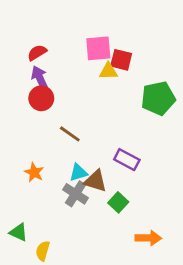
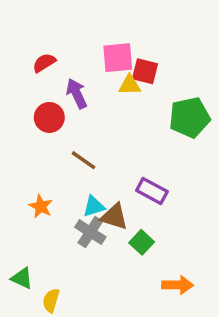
purple arrow: (40, 78) -> (77, 94), moved

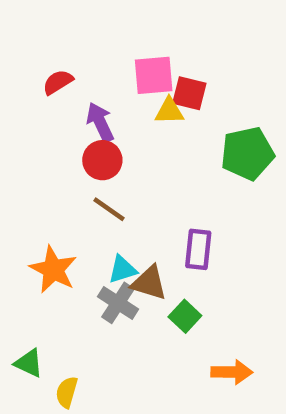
red circle: (49, 117) -> (102, 160), moved
purple rectangle: (152, 191) -> (198, 249), turned 68
orange star: (41, 206) -> (53, 269), size x1.5

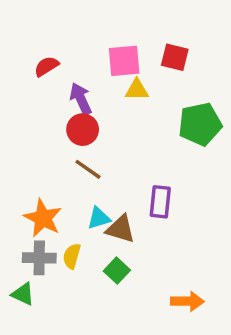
red square: (189, 93) -> (175, 57), moved
gray cross: (118, 303) -> (39, 258), moved, turned -32
green square: (185, 316) -> (117, 271), moved
yellow semicircle: (67, 392) -> (72, 256), moved

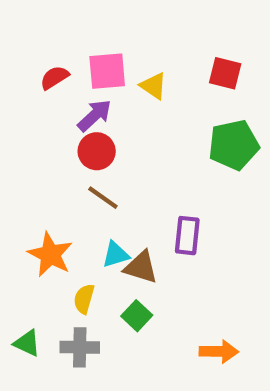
red square: (175, 57) -> (225, 73), moved
pink square: (124, 61) -> (107, 71), moved
yellow triangle: (137, 90) -> (154, 86), moved, turned 35
purple arrow: (81, 99) -> (95, 115), turned 72
gray cross: (39, 258) -> (80, 347), moved

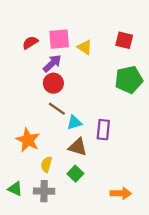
cyan triangle: (116, 255) -> (74, 123), moved

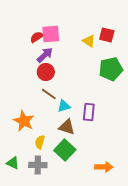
red semicircle: (30, 43) -> (37, 37), moved
yellow triangle: (85, 47) -> (89, 41), moved
green square: (75, 174) -> (65, 150), size x1.5

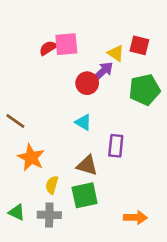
purple arrow: (45, 55) -> (103, 71), moved
red circle: (46, 72) -> (87, 83), moved
brown line: (49, 94) -> (15, 121), moved
cyan triangle: (64, 106) -> (83, 122), moved, turned 48
green square: (65, 150) -> (85, 195), turned 35

